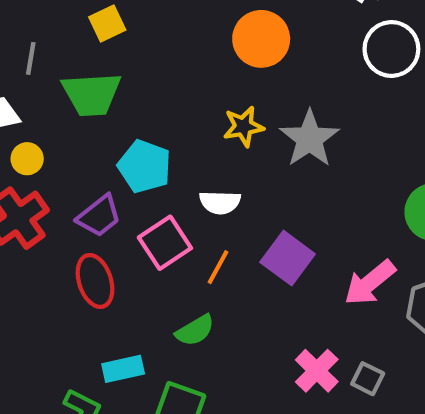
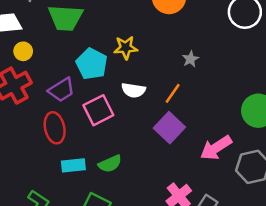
yellow star: (243, 126) -> (126, 48), moved
gray star: (309, 139) -> (190, 59), size x0.5
orange line: (218, 267) -> (173, 93), moved
cyan rectangle: (123, 369) -> (73, 165), moved

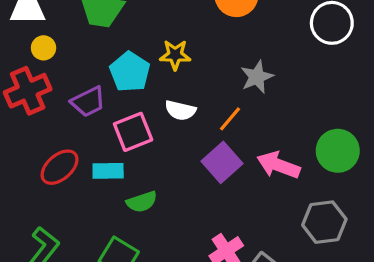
gray star: (190, 59) -> (257, 77), size x1.5
red ellipse: (55, 128) -> (60, 167), moved, turned 56
pink arrow: (216, 148) -> (278, 165), moved, turned 48
cyan rectangle: (73, 165) -> (108, 171), moved

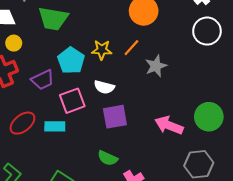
orange line: (230, 119) -> (131, 48), moved
purple square: (222, 162) -> (115, 117), moved, turned 30
green semicircle: (142, 202) -> (108, 158), moved, turned 42

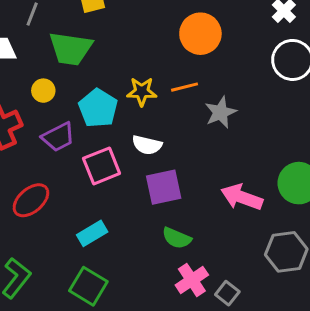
yellow circle: (14, 43) -> (43, 91), moved
orange line: (131, 48) -> (184, 87), turned 36
cyan rectangle: (55, 126) -> (92, 233), moved, turned -30
green semicircle: (108, 158) -> (177, 238), moved

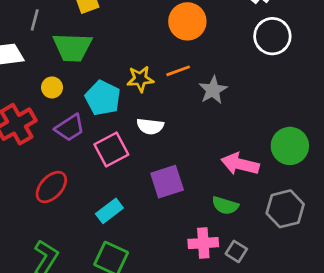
purple square: (164, 187) -> (167, 182), moved
green semicircle: (177, 238) -> (225, 205), moved
pink cross: (192, 280) -> (203, 243), turned 36

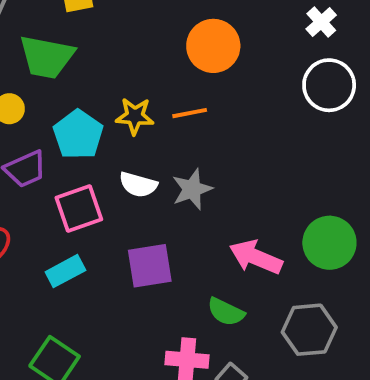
gray star: (213, 90) -> (192, 189), moved
cyan rectangle: (109, 211) -> (65, 271), moved

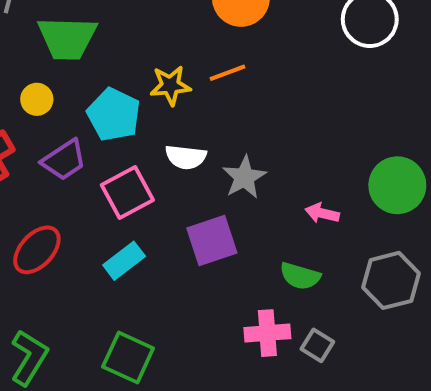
gray star: (192, 189) -> (244, 177), moved
pink arrow: (256, 257) -> (322, 213), size x0.6

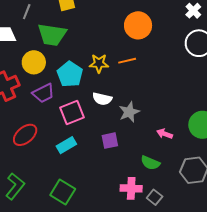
yellow circle: (37, 99) -> (34, 62), size x1.5
purple square: (212, 240) -> (110, 141), size x0.7

